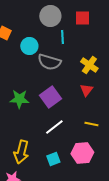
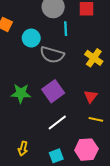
red triangle: (86, 90) -> (91, 96), moved
yellow arrow: (21, 152) -> (23, 149), size x0.6

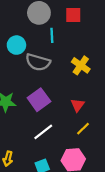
yellow line: (96, 119) -> (83, 129), turned -56

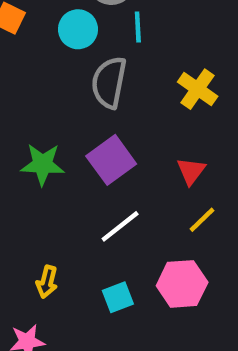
cyan circle: (16, 45) -> (78, 29), moved
gray semicircle: (38, 62) -> (109, 82), turned 85

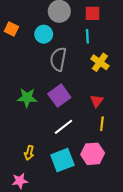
cyan line: (138, 27) -> (87, 36), moved
yellow line: (202, 220) -> (102, 124), turned -40
cyan square: (118, 297) -> (62, 160), size x1.6

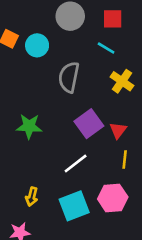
cyan circle: (44, 34) -> (37, 45), moved
cyan line: (87, 36) -> (106, 48), turned -56
purple square: (59, 96) -> (89, 124), moved

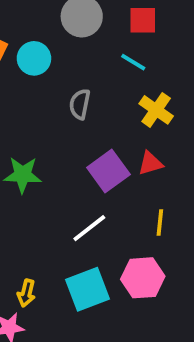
gray semicircle: (69, 77) -> (80, 104), size x0.7
red triangle: (118, 130) -> (150, 163), moved, turned 36
yellow arrow: (32, 197) -> (26, 293), moved

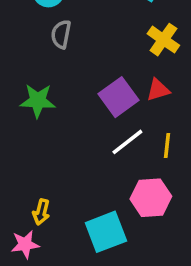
gray semicircle: (80, 104) -> (61, 34), moved
white line: (89, 228) -> (127, 142), moved
cyan square: (87, 289) -> (106, 232), moved

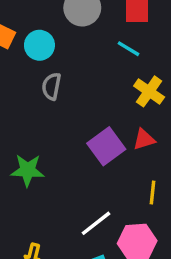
green star: (38, 101) -> (27, 170), moved
white line: (127, 142) -> (96, 223), moved

